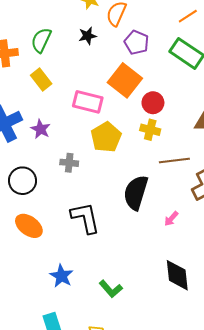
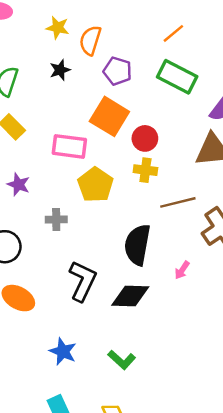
black L-shape: (85, 218) -> (83, 281), turned 44
black diamond: (177, 275) -> (130, 296), moved, turned -76

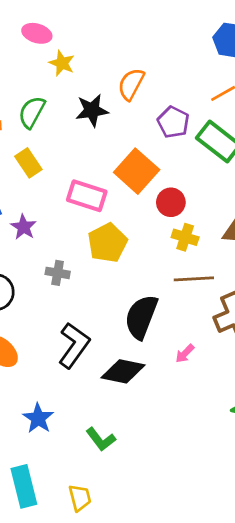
yellow star: (58, 28) -> (62, 63), moved
black star: (60, 70) -> (92, 110), size x1.4
purple pentagon: (118, 71) -> (173, 122), moved
yellow cross: (145, 170) -> (185, 237), moved

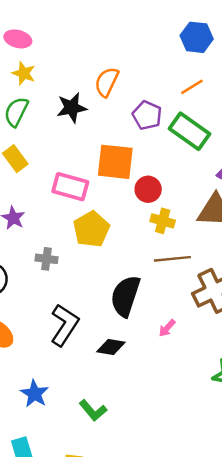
yellow star: (62, 63) -> (24, 73), moved
orange square: (137, 171) -> (115, 162), turned -33
black diamond: (123, 371) -> (111, 347), size x0.7

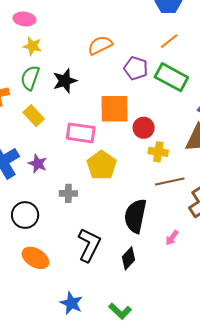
orange semicircle: (107, 82) -> (100, 45), turned 45
black star: (72, 108) -> (65, 81), moved
black diamond: (111, 347) -> (128, 258), turned -50

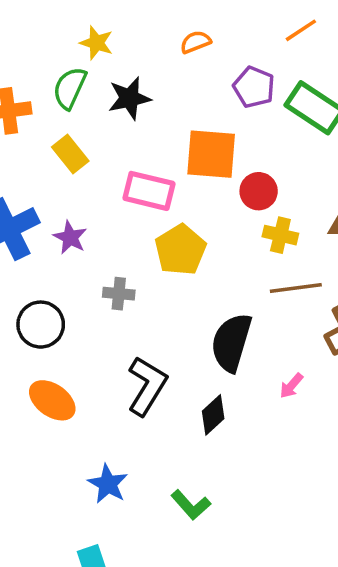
orange line: (169, 41) -> (301, 30), moved
orange semicircle: (100, 45) -> (196, 42), size x0.7
yellow star: (32, 46) -> (96, 43), moved

